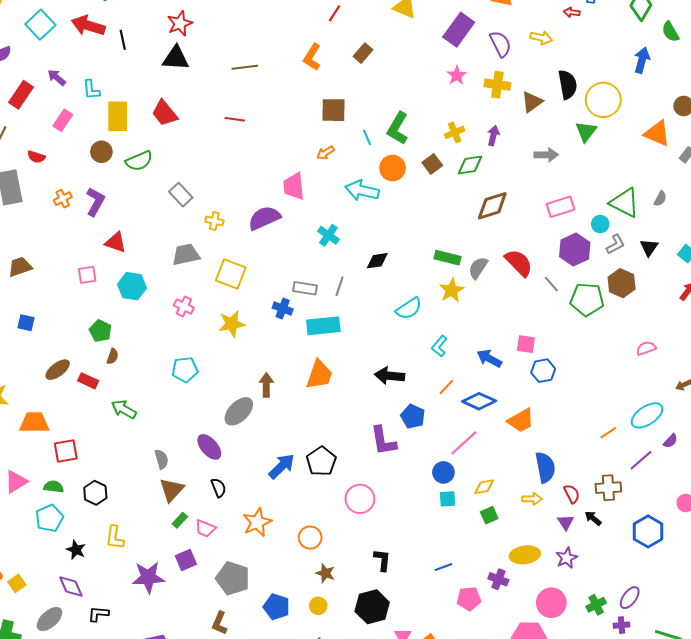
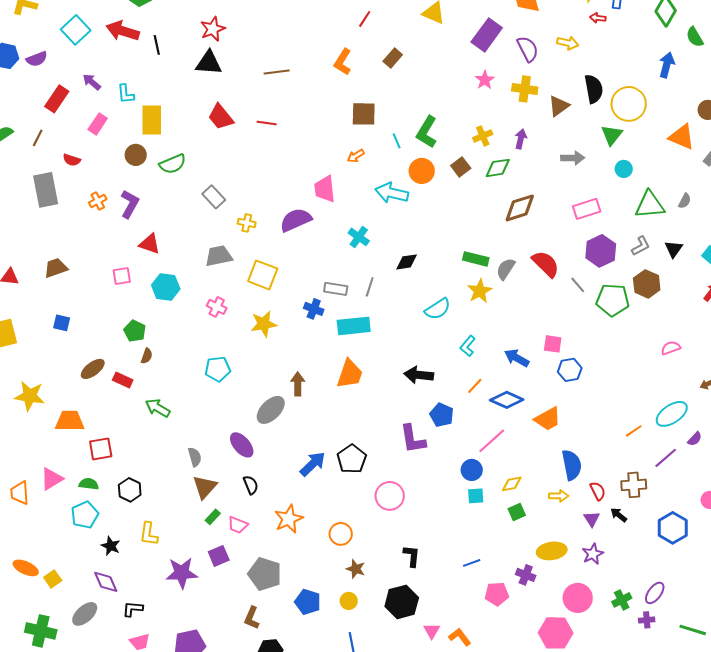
red trapezoid: (165, 113) -> (221, 117), moved
green triangle: (625, 203) -> (650, 205), turned -32
cyan circle: (600, 224) -> (624, 169), moved

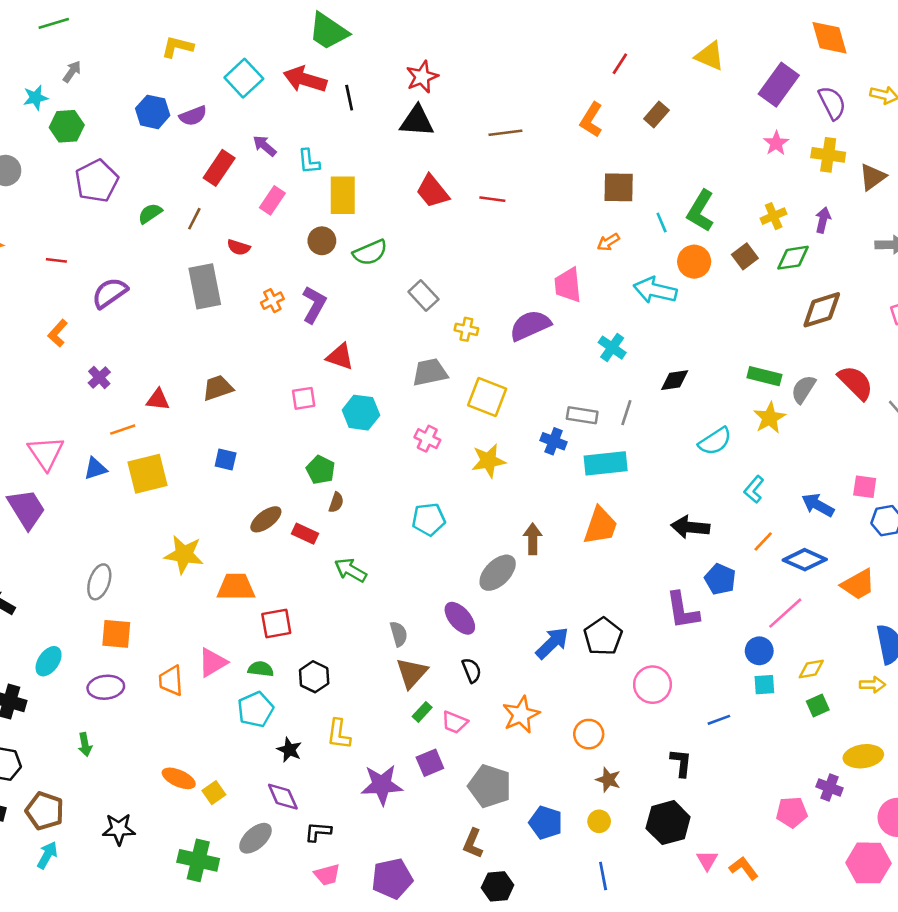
blue line: (472, 563) -> (719, 720), moved

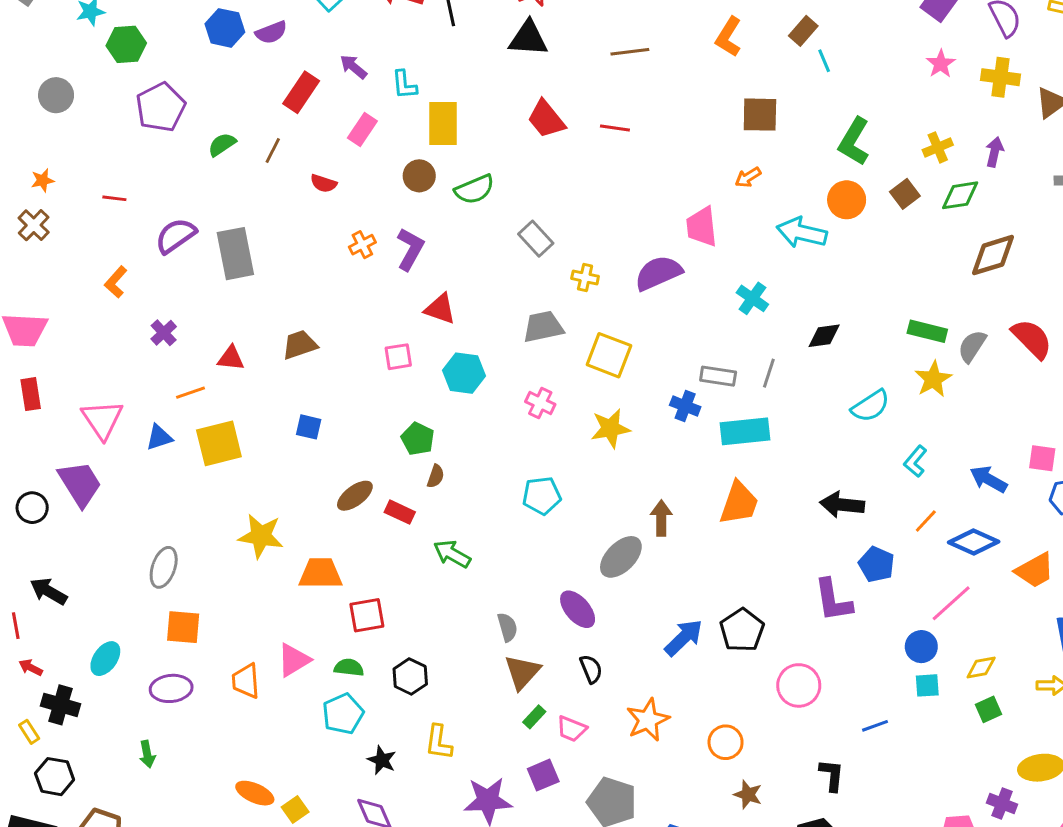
cyan line: (662, 223) -> (824, 61), moved
gray rectangle: (205, 286) -> (235, 254), moved

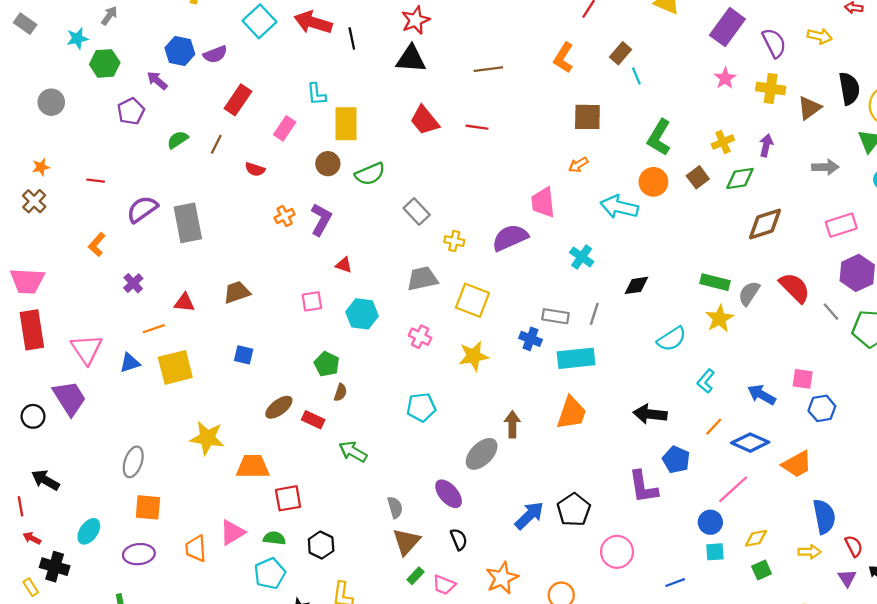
purple arrow: (353, 67) -> (157, 81), moved
purple pentagon: (161, 107) -> (131, 111), size x0.7
red triangle: (440, 309) -> (344, 265), size x0.7
red rectangle: (31, 394) -> (32, 330), size x1.6

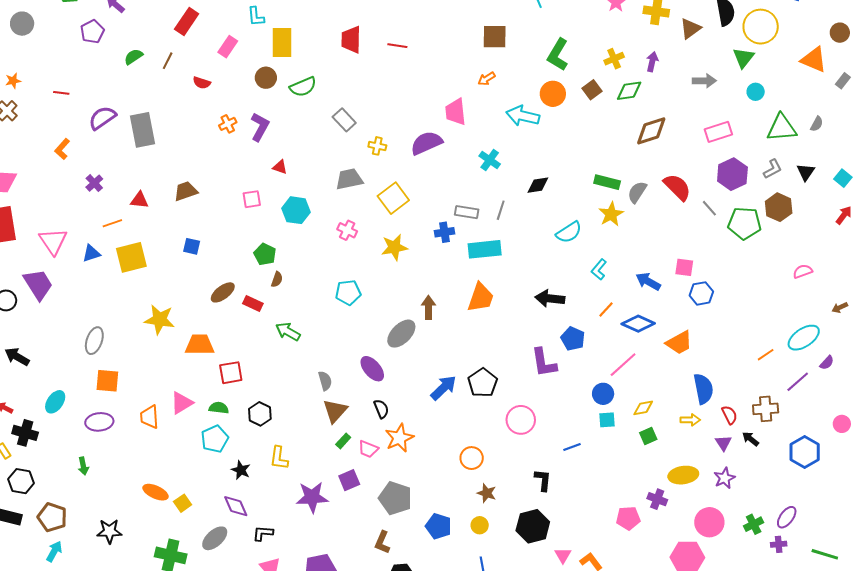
red trapezoid: (425, 120) -> (351, 40), turned 40
yellow square: (472, 300) -> (393, 198), turned 32
blue cross: (530, 339) -> (444, 232), turned -30
orange star: (502, 578) -> (399, 438), moved

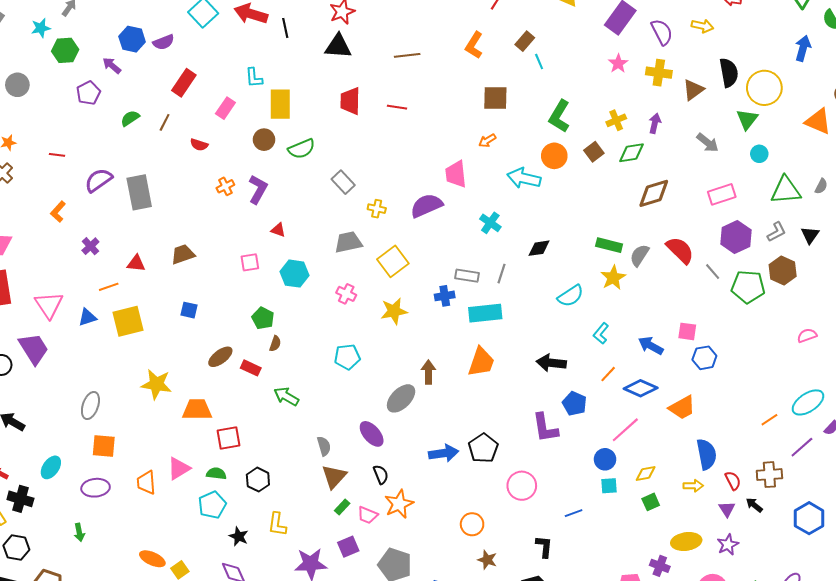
gray arrow: (704, 81) -> (708, 143), turned 40
blue arrow: (443, 388) -> (444, 453), turned 36

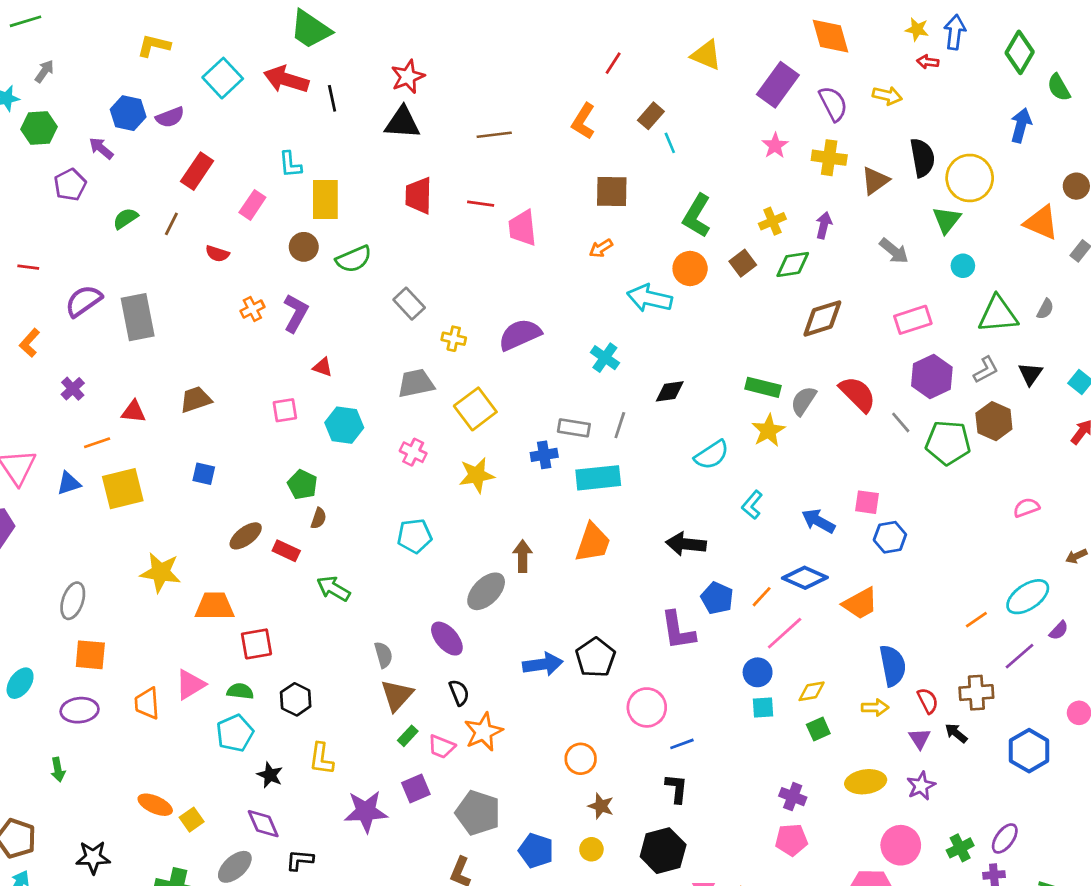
pink trapezoid: (456, 174) -> (523, 228), moved
orange line: (608, 374) -> (762, 597), moved
blue line: (574, 513) -> (682, 744), moved
purple cross: (660, 566) -> (793, 797), moved

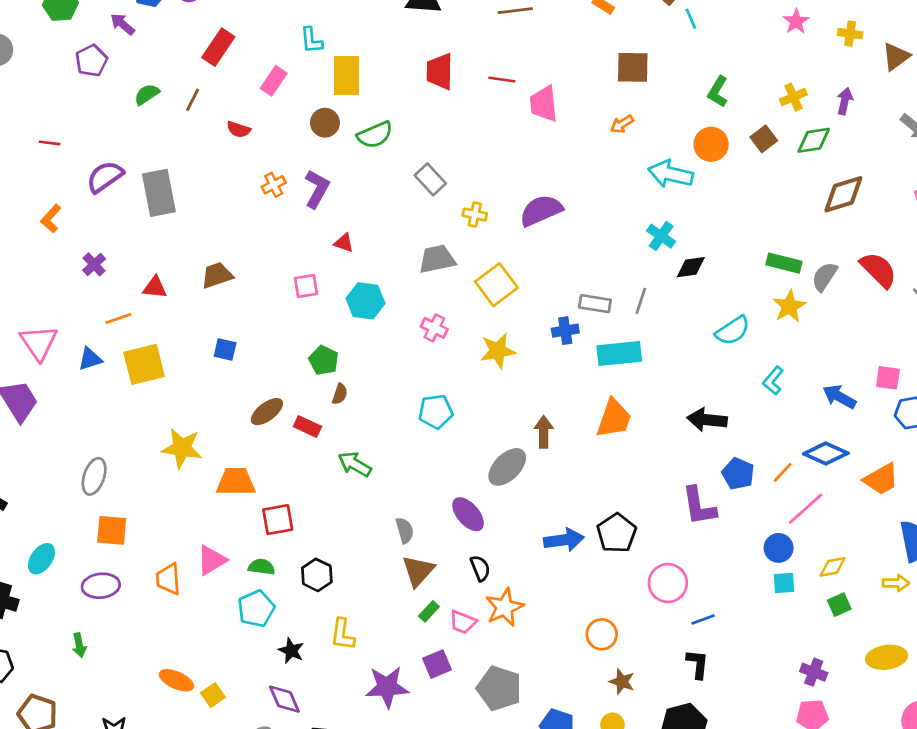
yellow cross: (829, 158) -> (850, 34), size x0.7
green L-shape: (697, 216) -> (718, 92), size x0.7
cyan cross: (605, 358) -> (661, 236), moved

